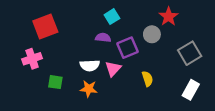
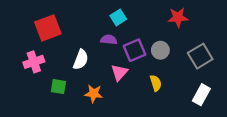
red star: (169, 17) -> (178, 17), turned 30
gray circle: (152, 34) -> (160, 50), moved
white semicircle: (90, 65) -> (81, 60), moved, turned -66

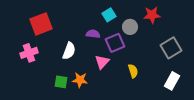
cyan square: (118, 17) -> (109, 15), moved
gray circle: (160, 50) -> (130, 27), moved
green square: (58, 87) -> (61, 82), moved

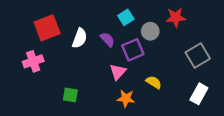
purple semicircle: (93, 34) -> (107, 39), turned 40
white semicircle: (69, 51) -> (80, 38), moved
yellow semicircle: (133, 71) -> (154, 82), turned -40
orange star: (80, 80) -> (126, 98), moved

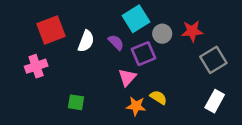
cyan square: (126, 17) -> (136, 19), size x1.5
red star: (176, 17) -> (192, 31), moved
yellow semicircle: (154, 82) -> (158, 97), moved

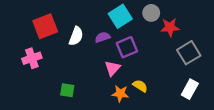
gray circle: (162, 34) -> (151, 13), moved
purple semicircle: (116, 42) -> (103, 37), turned -64

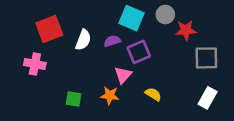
cyan square: (120, 16) -> (131, 18), turned -35
gray square: (189, 53) -> (206, 58), turned 30
pink cross: (32, 58) -> (35, 64), turned 30
orange star: (120, 94) -> (110, 95), moved

